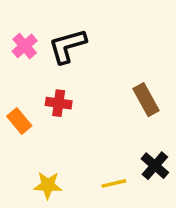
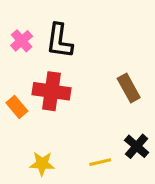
black L-shape: (67, 46) -> (59, 41), turned -66
red cross: (59, 103) -> (52, 91), size x1.6

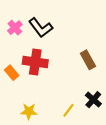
black L-shape: (59, 41) -> (41, 28), turned -45
yellow line: (100, 162) -> (69, 110), turned -40

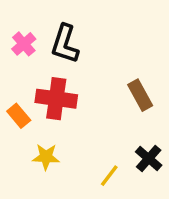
black L-shape: (41, 28) -> (65, 44), turned 55
yellow star: (29, 111) -> (46, 157), moved

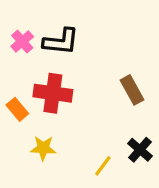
black L-shape: (65, 44) -> (61, 42), turned -102

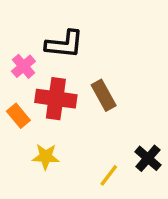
pink cross: (22, 42) -> (23, 66), moved
brown rectangle: (132, 90) -> (104, 95), moved

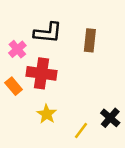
brown rectangle: (104, 95) -> (90, 40), moved, turned 35
yellow star: (46, 157) -> (47, 114), moved, turned 30

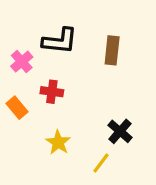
red cross: (42, 73) -> (52, 92), size x0.6
black cross: (110, 118) -> (120, 131), moved

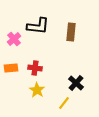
red cross: (52, 92) -> (35, 68), moved
orange rectangle: (17, 108) -> (11, 68), turned -56

